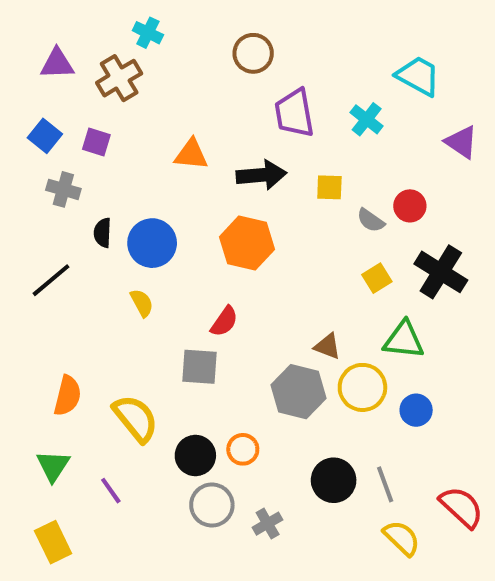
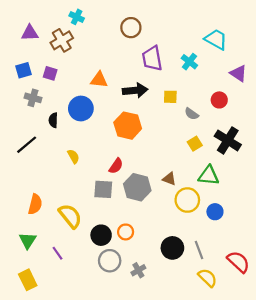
blue square: (45, 136) -> (23, 70), turned 35
red circle: (410, 206) -> (219, 100), moved
blue circle: (152, 243) -> (81, 108), moved
gray hexagon: (299, 392) -> (137, 187), moved

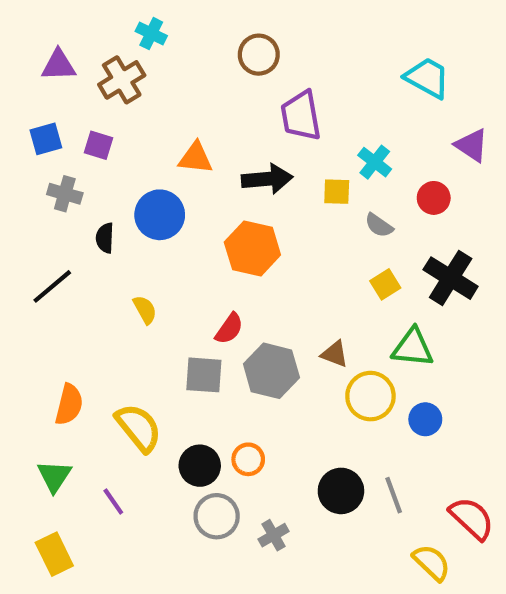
cyan cross: (189, 62) -> (375, 162), moved
yellow semicircle: (208, 278) -> (432, 563), moved

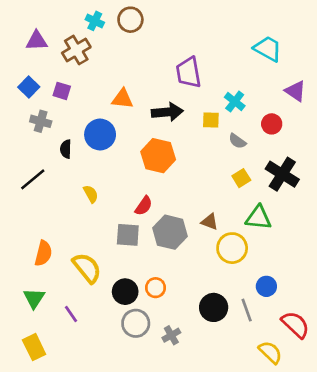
brown circle: (259, 55) -> (130, 20), moved
blue square: (46, 139) -> (29, 87), turned -30
blue circle: (425, 419) -> (266, 286), moved

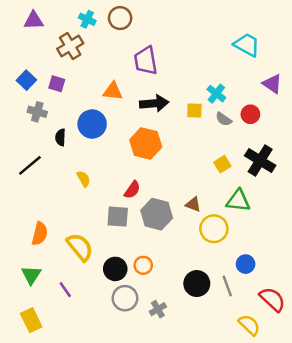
purple triangle: (37, 41) -> (34, 20), moved
purple trapezoid: (189, 72) -> (146, 61), moved
gray semicircle: (237, 141) -> (224, 119), moved

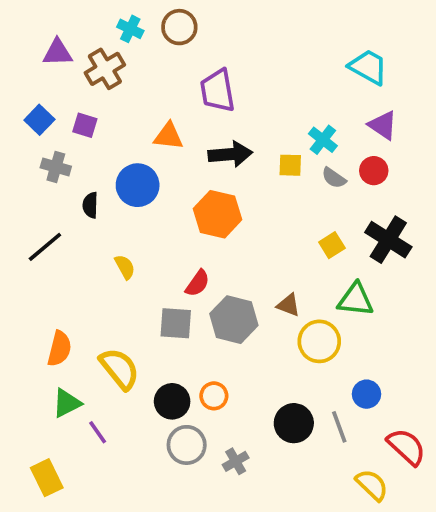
purple triangle: (34, 20) -> (58, 53), moved
purple triangle: (272, 84) -> (383, 125), moved
green triangle: (31, 275) -> (67, 403), moved, turned 30

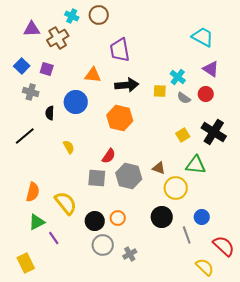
black circle: (294, 423) -> (162, 217), moved

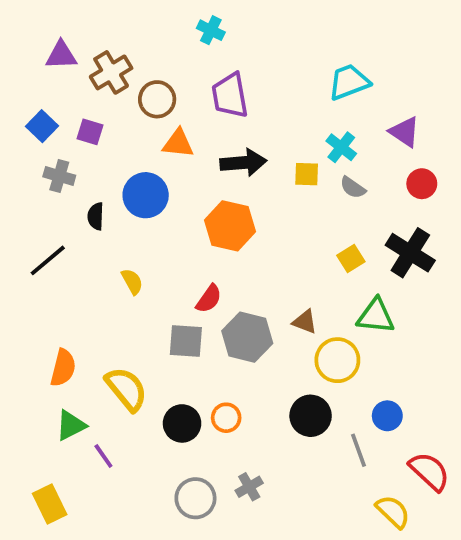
brown circle: (99, 15) -> (157, 99), moved
cyan cross: (72, 16) -> (211, 30), moved
cyan trapezoid: (203, 37) -> (349, 82), moved, turned -50
red circle: (206, 94) -> (422, 184), moved
gray circle: (103, 245) -> (195, 498), moved

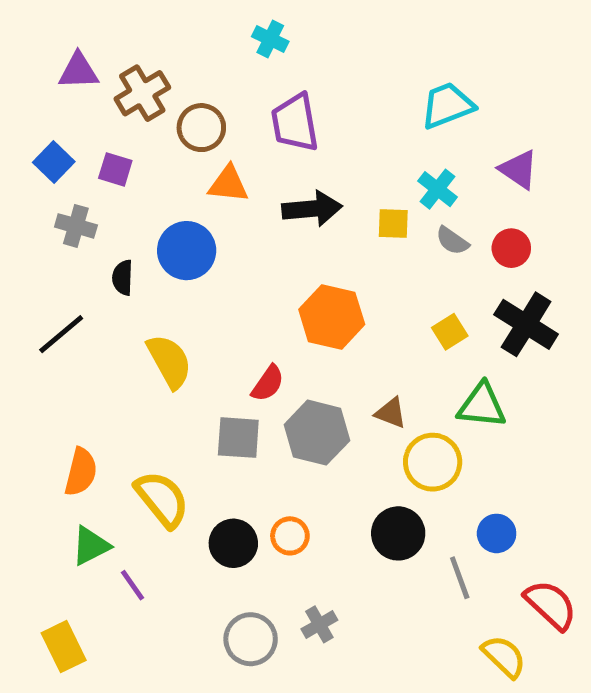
red circle: (422, 184) -> (511, 248), moved
orange hexagon: (230, 226) -> (332, 317), moved
yellow semicircle: (132, 282) -> (169, 361), size x1.6

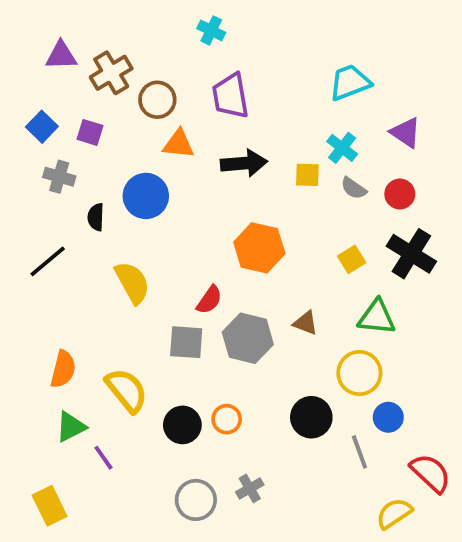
yellow circle: (433, 462) -> (359, 373), moved
yellow semicircle: (504, 656) -> (394, 513), turned -78

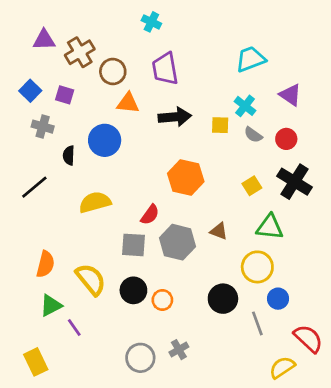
yellow semicircle: (132, 283) -> (95, 202), turned -76
black circle: (182, 425) -> (133, 290), moved

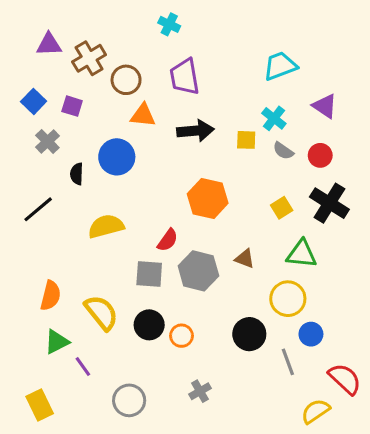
gray cross: (43, 127) -> (47, 141), turned 30
gray circle: (140, 358) -> (129, 400), moved

